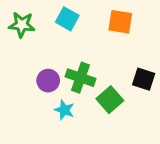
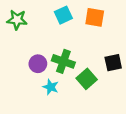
cyan square: (67, 19) -> (63, 15), moved, turned 36
black square: (144, 79) -> (113, 63), turned -30

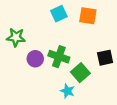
green star: (17, 20) -> (16, 37), moved
cyan star: (51, 87) -> (67, 91), moved

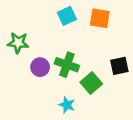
cyan star: (67, 91) -> (67, 105), moved

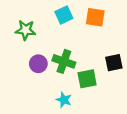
green star: (18, 43) -> (26, 30), moved
green square: (91, 83) -> (87, 79), turned 30

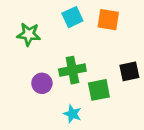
green cross: (64, 61) -> (72, 70), turned -30
purple circle: (38, 64) -> (42, 83), moved

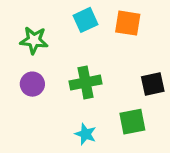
purple circle: (42, 83) -> (32, 84), moved
green square: (99, 90) -> (132, 122), moved

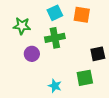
green cross: (86, 82) -> (55, 38), moved
purple circle: (32, 84) -> (32, 54), moved

